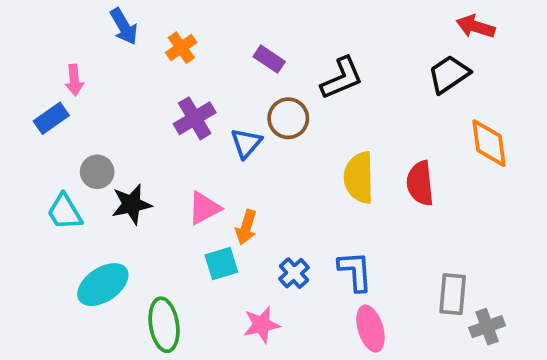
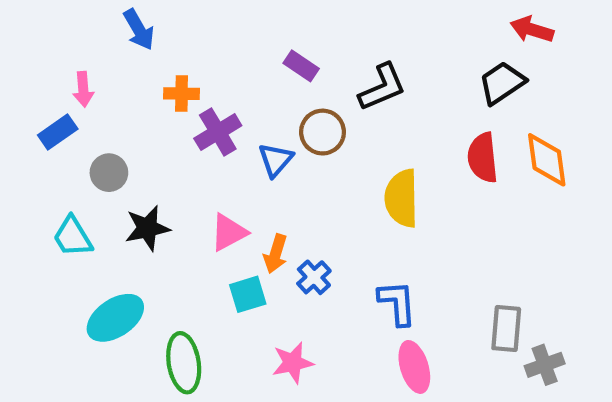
orange cross: (181, 48) -> (182, 94), moved, turned 36
gray circle: (97, 172) -> (109, 173), moved
red semicircle: (420, 183) -> (483, 158), moved
blue cross: (294, 273) -> (314, 277), moved

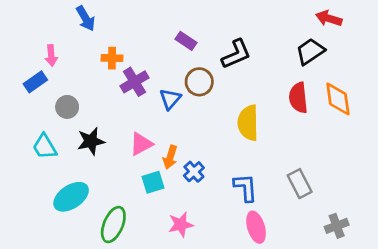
gray rectangle: (506, 329) -> (300, 184), moved, turned -32
green ellipse: (184, 363) -> (113, 225), turned 32

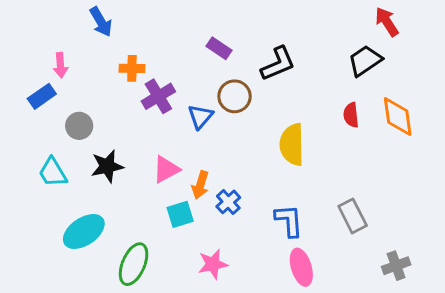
red arrow: (329, 18) -> (387, 22), turned 40
red semicircle: (298, 98) -> (351, 115), size x0.7

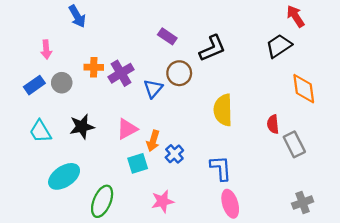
orange cross: (132, 68) -> (94, 67), moved
blue rectangle: (42, 96) -> (34, 85), moved
red semicircle: (351, 115) -> (273, 124), moved
gray circle: (79, 126) -> (62, 83), moved
gray rectangle: (353, 216) -> (294, 144), moved

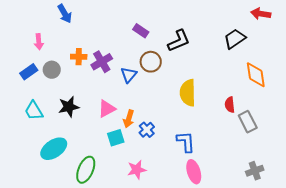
red arrow: (295, 16) -> (261, 14), moved, turned -48

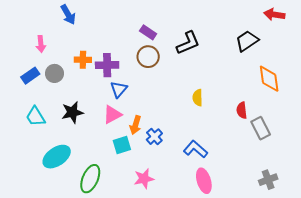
purple cross: (102, 62) -> (107, 65), turned 30
brown circle: (151, 62) -> (148, 57), moved
blue triangle: (129, 75) -> (119, 89), moved
yellow semicircle: (188, 93) -> (198, 98), size x0.6
blue L-shape: (186, 142) -> (195, 149), turned -45

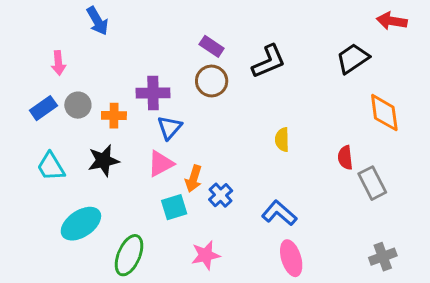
orange cross: (83, 60) -> (114, 116), moved

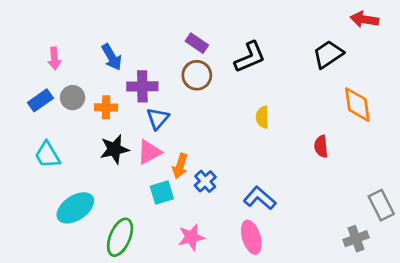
blue arrow: (97, 21) -> (112, 57), moved
yellow semicircle: (282, 140) -> (262, 117), moved
black star: (103, 161) -> (114, 149), moved
gray rectangle: (372, 183) -> (381, 205), moved
pink ellipse: (291, 258) -> (251, 237), moved

